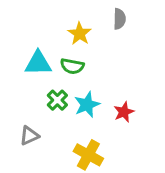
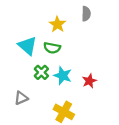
cyan triangle: (38, 63) -> (27, 46), turned 42
cyan star: (87, 105) -> (63, 76), turned -30

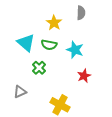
cyan star: (63, 76) -> (75, 50), moved

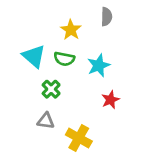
cyan star: (75, 50) -> (99, 65), turned 30
gray triangle: (20, 92) -> (46, 121), moved, turned 32

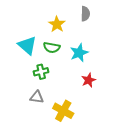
green cross: (51, 89) -> (41, 72), turned 32

